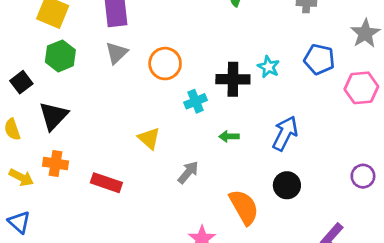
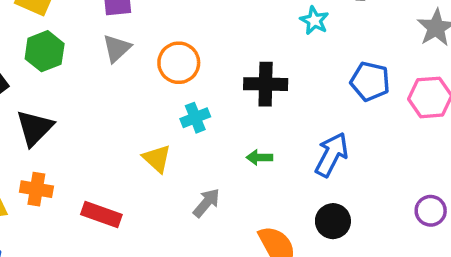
blue pentagon: (319, 59) -> (370, 81), moved
cyan star: (269, 67) -> (314, 20), moved
cyan cross: (196, 101) -> (195, 118), moved

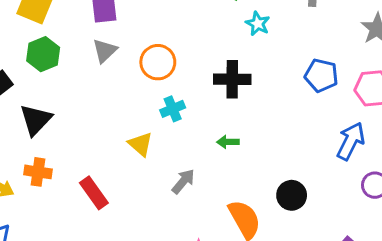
cyan star: (314, 20) -> (258, 24), moved
blue arrow: (332, 155) -> (351, 141), moved
red rectangle: (101, 215) -> (94, 193), turned 36

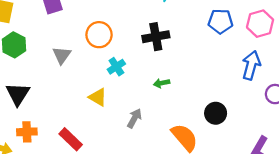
gray triangle: (105, 51) -> (62, 55), moved

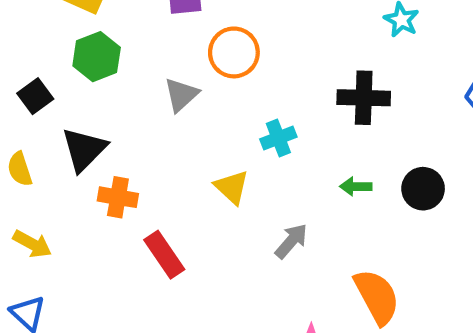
orange circle: (99, 35) -> (234, 52), moved
black circle: (216, 113) -> (423, 189), moved
orange cross: (27, 132) -> (118, 197), moved

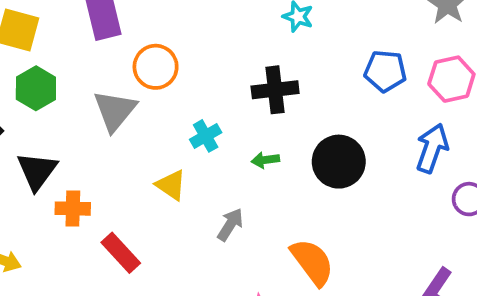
gray triangle: (181, 95) -> (115, 111), size x1.4
green arrow: (356, 187) -> (265, 160), moved
black circle: (423, 189) -> (339, 162), size x1.4

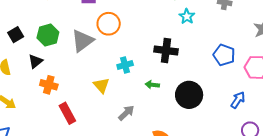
green hexagon: (36, 88) -> (48, 35), moved
blue arrow: (432, 148) -> (238, 100), size x0.7
black triangle: (37, 171) -> (35, 61), size x0.7

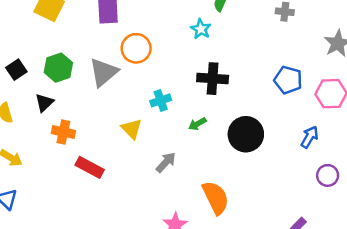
cyan star: (187, 16) -> (201, 29), moved
green arrow: (152, 85) -> (197, 124), turned -32
red rectangle: (67, 113) -> (90, 167), turned -30

